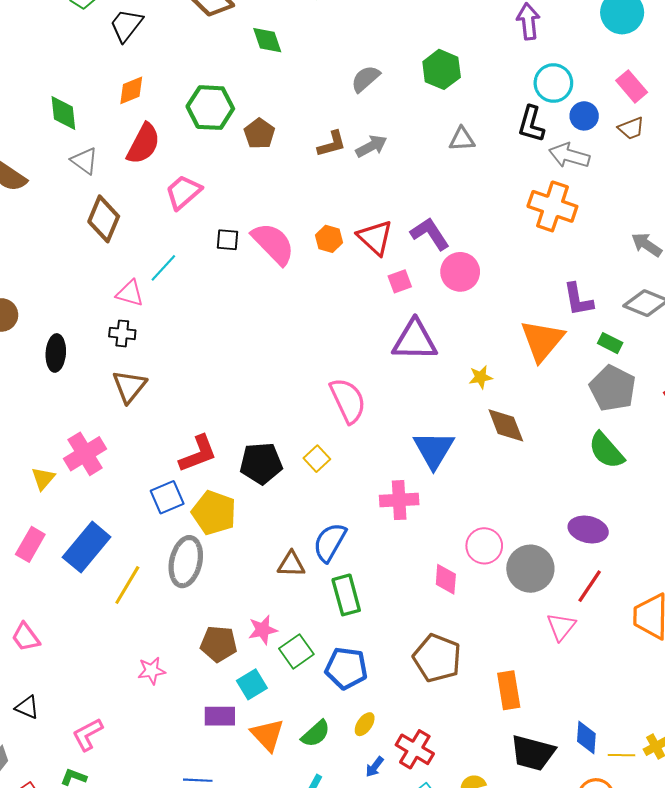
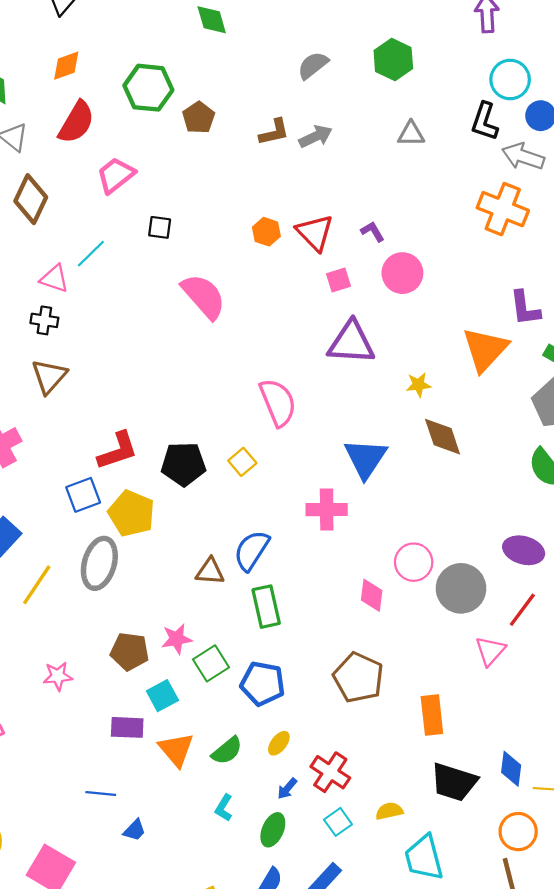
purple L-shape: (430, 234) -> (373, 231), size x0.6
pink semicircle: (273, 244) -> (204, 296), moved

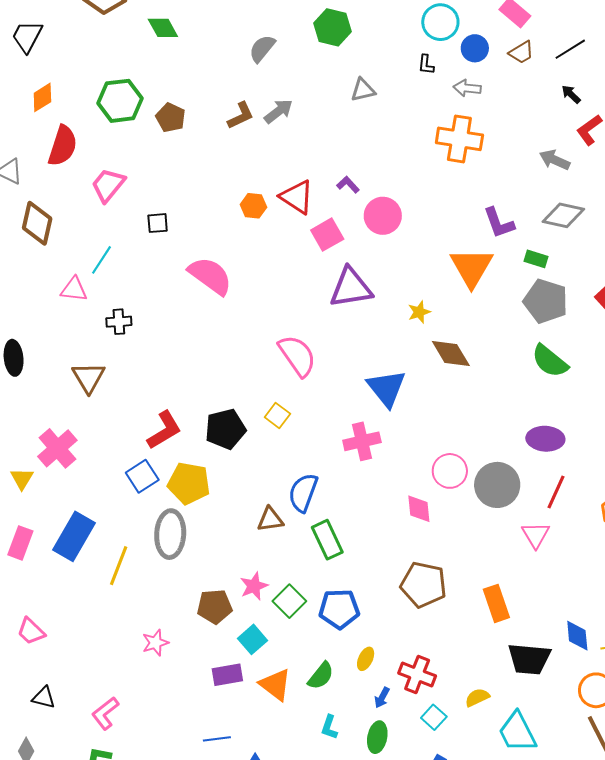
black L-shape: (485, 121) -> (426, 65), size x0.6
gray arrow: (523, 156) -> (467, 88), size x0.7
pink square: (338, 280) -> (327, 235), size x1.4
black cross: (44, 320) -> (119, 322), moved

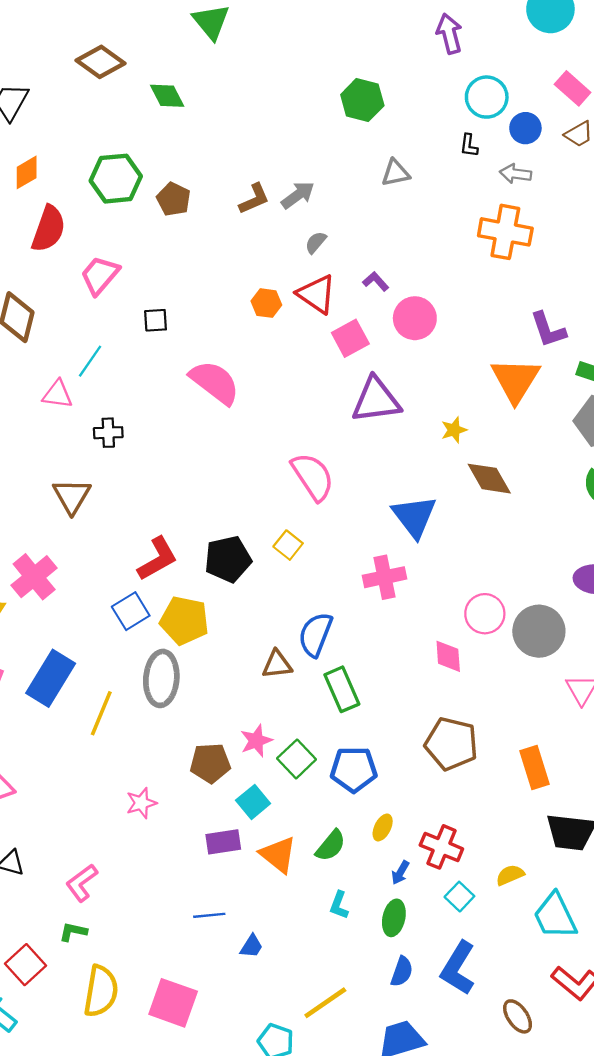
gray semicircle: (262, 48) -> (316, 242), moved, size x0.7

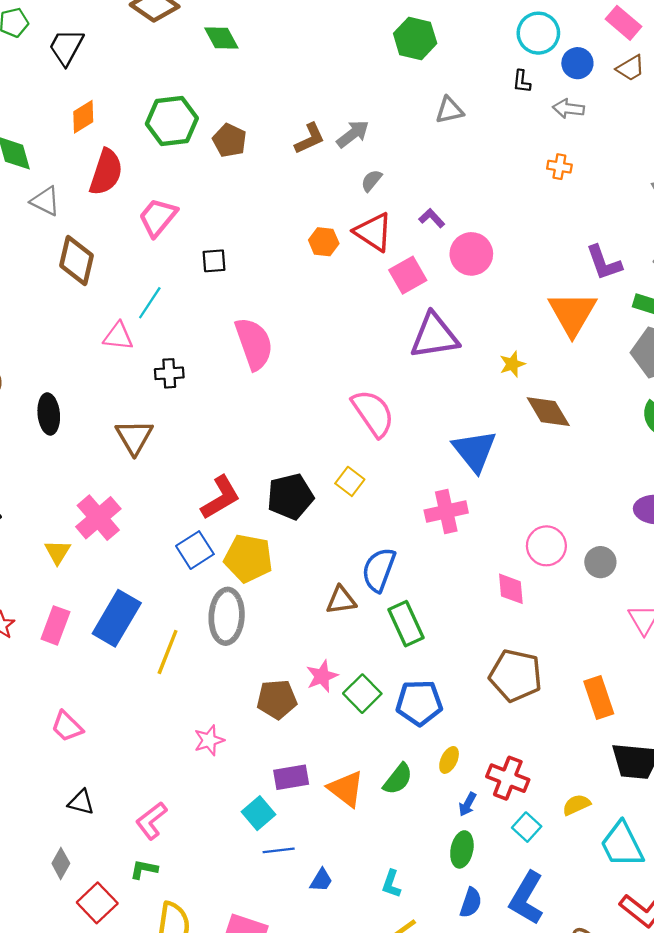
orange cross: (505, 232) -> (559, 167), size x0.5
pink semicircle: (215, 382) -> (254, 344), moved, turned 34
gray circle: (539, 631) -> (600, 562), size x0.6
cyan square: (253, 802) -> (258, 813), moved
cyan L-shape: (339, 905) -> (391, 884), moved

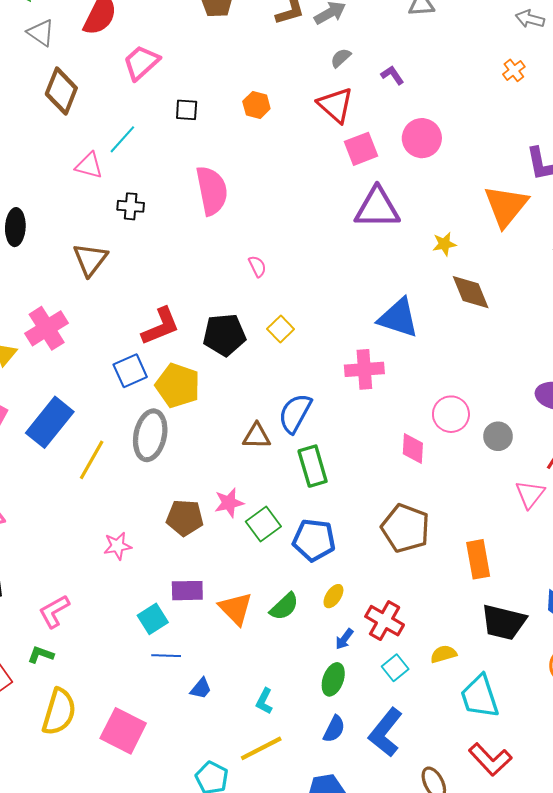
orange cross: (559, 167) -> (514, 70), turned 35
purple L-shape: (432, 218) -> (392, 75), moved
orange hexagon: (324, 242) -> (256, 105), moved
pink semicircle: (373, 413) -> (257, 266), moved, size x0.5
blue triangle: (475, 451) -> (398, 318), turned -42

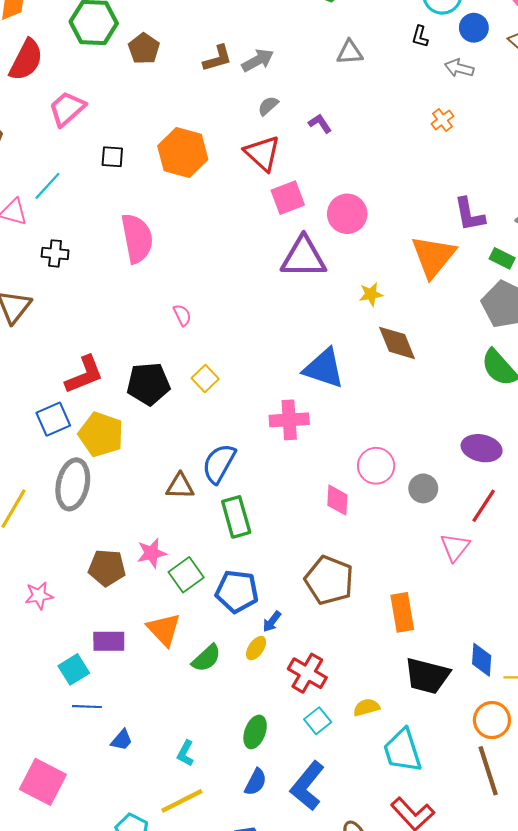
orange hexagon: (256, 105) -> (183, 153), size x1.8
pink circle: (422, 138) -> (347, 214), moved
orange triangle: (236, 609) -> (164, 629), moved
blue arrow: (344, 639) -> (272, 622), moved

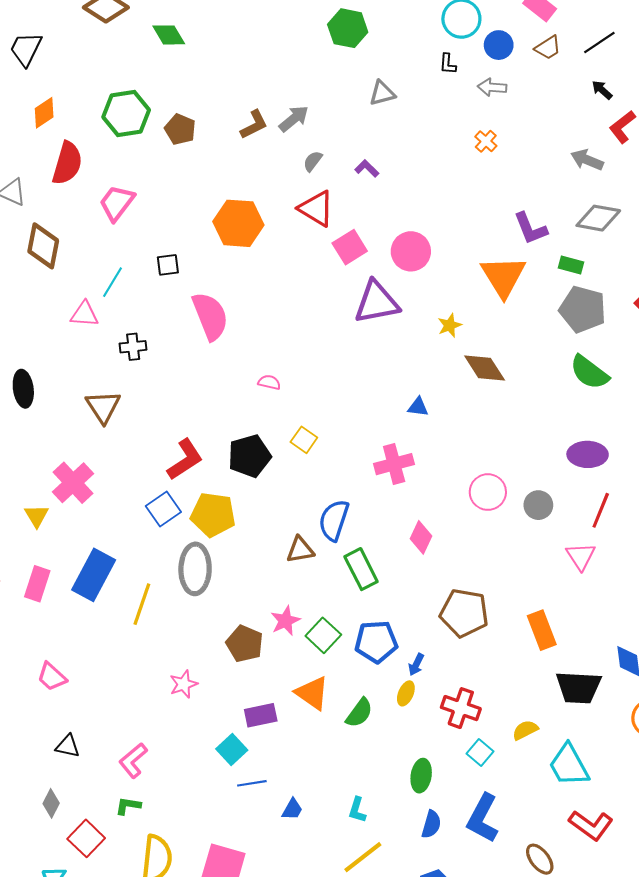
black square: (112, 157) -> (168, 265), moved
pink semicircle: (182, 315) -> (269, 382), turned -40
blue triangle: (324, 368) -> (418, 407), size x0.5
pink diamond: (337, 500) -> (421, 537), moved, turned 32
brown pentagon: (107, 568) -> (245, 644), turned 30

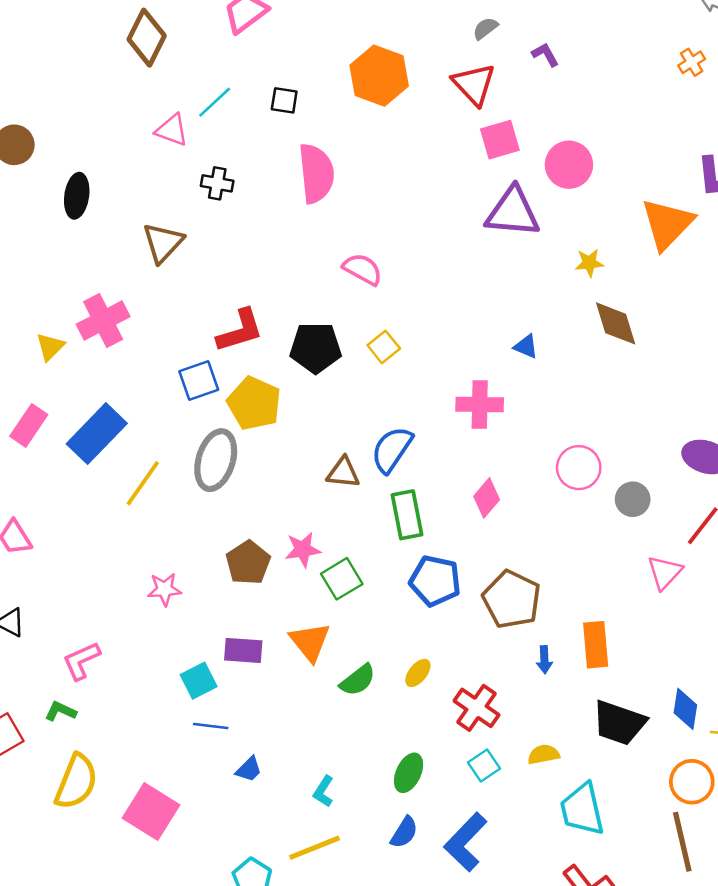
pink semicircle: (269, 382) -> (363, 269), size x1.5
blue pentagon: (376, 642) -> (435, 581), moved
blue arrow: (416, 665) -> (544, 660), moved, turned -45

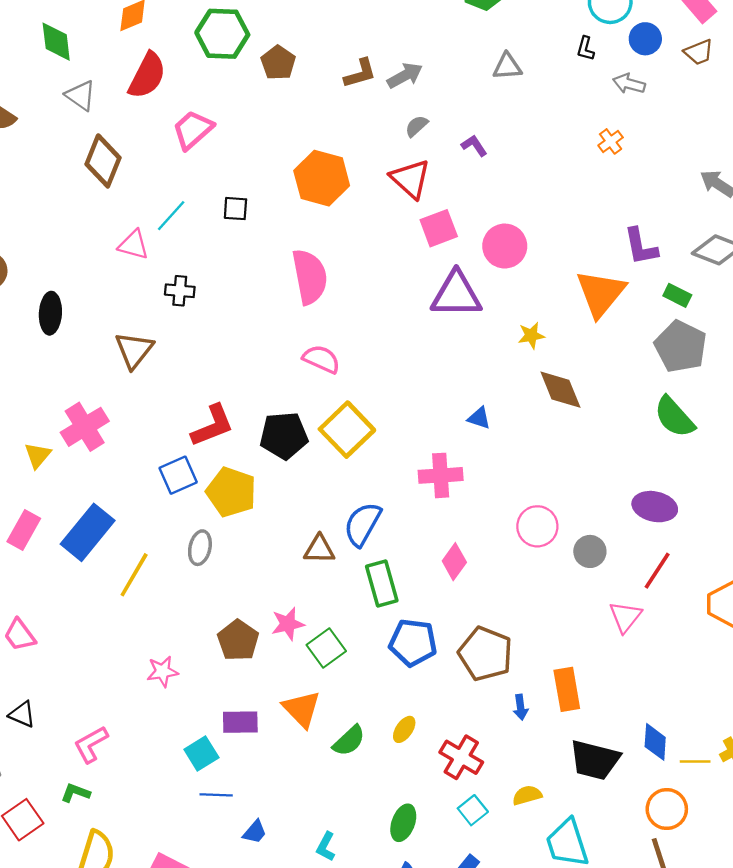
pink semicircle: (316, 173) -> (310, 277), moved
yellow square: (384, 347) -> (347, 430), size x1.8
gray ellipse: (216, 460) -> (200, 548), size x0.6

